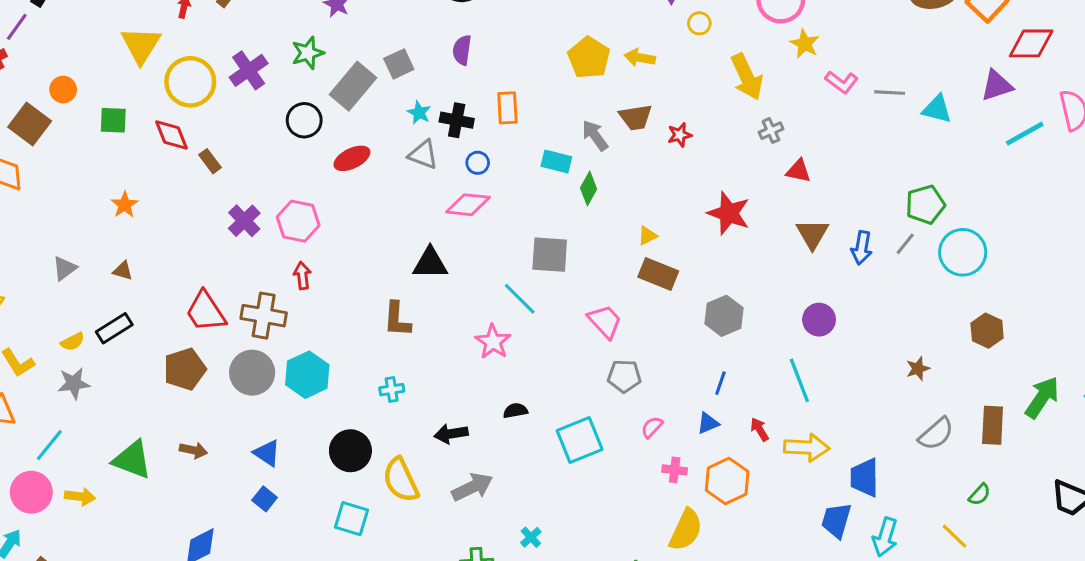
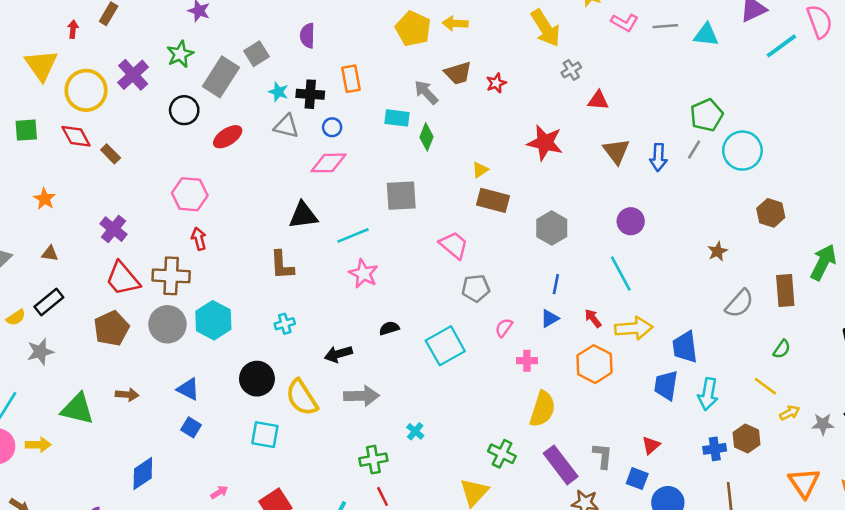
purple cross: (244, 221) -> (113, 229), moved
cyan line: (520, 299) -> (353, 235), moved, turned -60
gray star: (74, 383) -> (40, 352), moved
orange hexagon: (727, 481) -> (595, 364), moved
gray arrow: (472, 487) -> (362, 396), turned 32

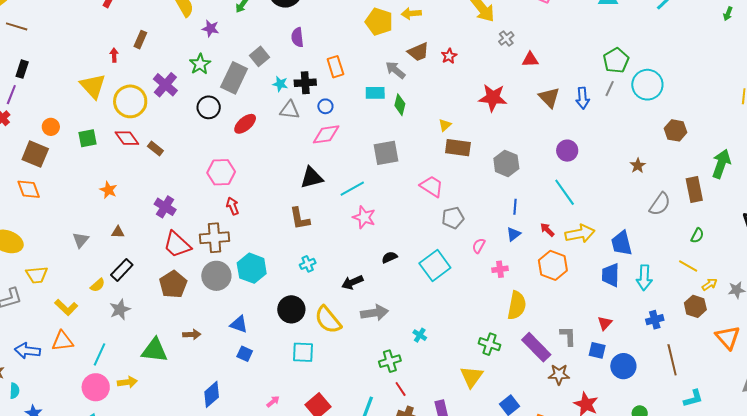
brown hexagon: (747, 438) -> (695, 306), moved

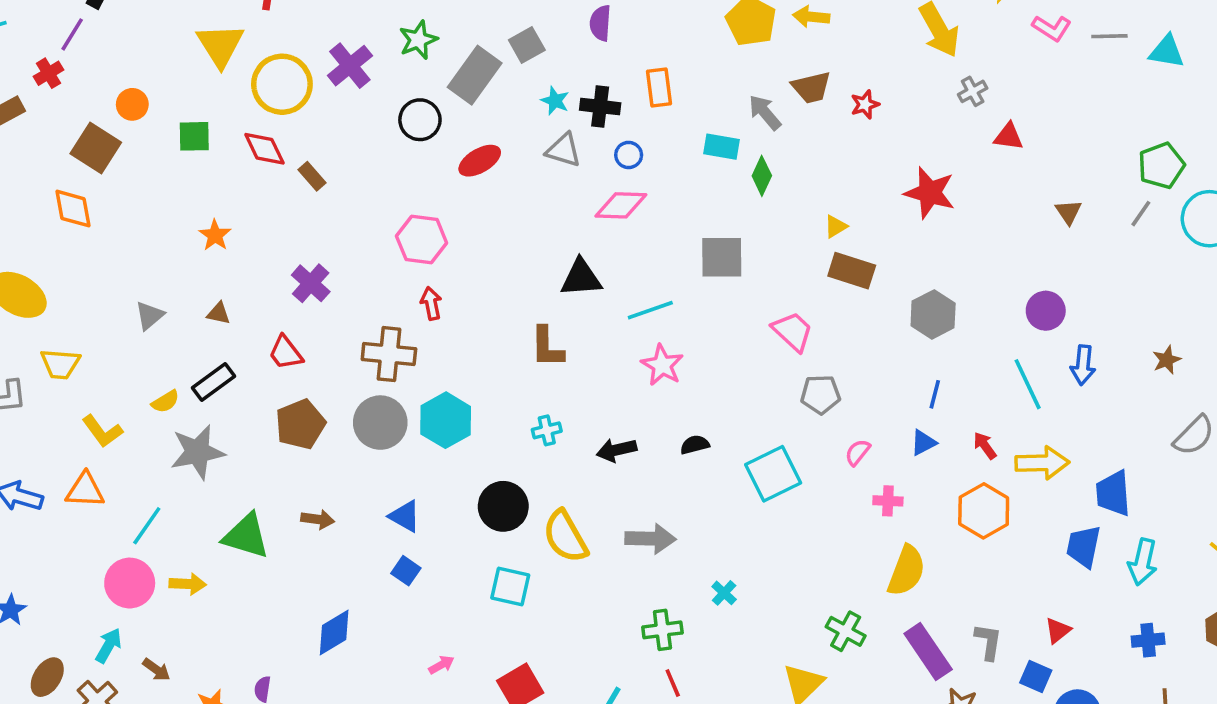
brown triangle: (549, 97) -> (1068, 212), moved, size x0.7
blue arrow: (583, 98) -> (1083, 365), moved
red trapezoid: (177, 245) -> (286, 353), moved, size x0.7
black arrow: (352, 282) -> (617, 450), moved
gray star: (120, 309) -> (197, 452), size x1.4

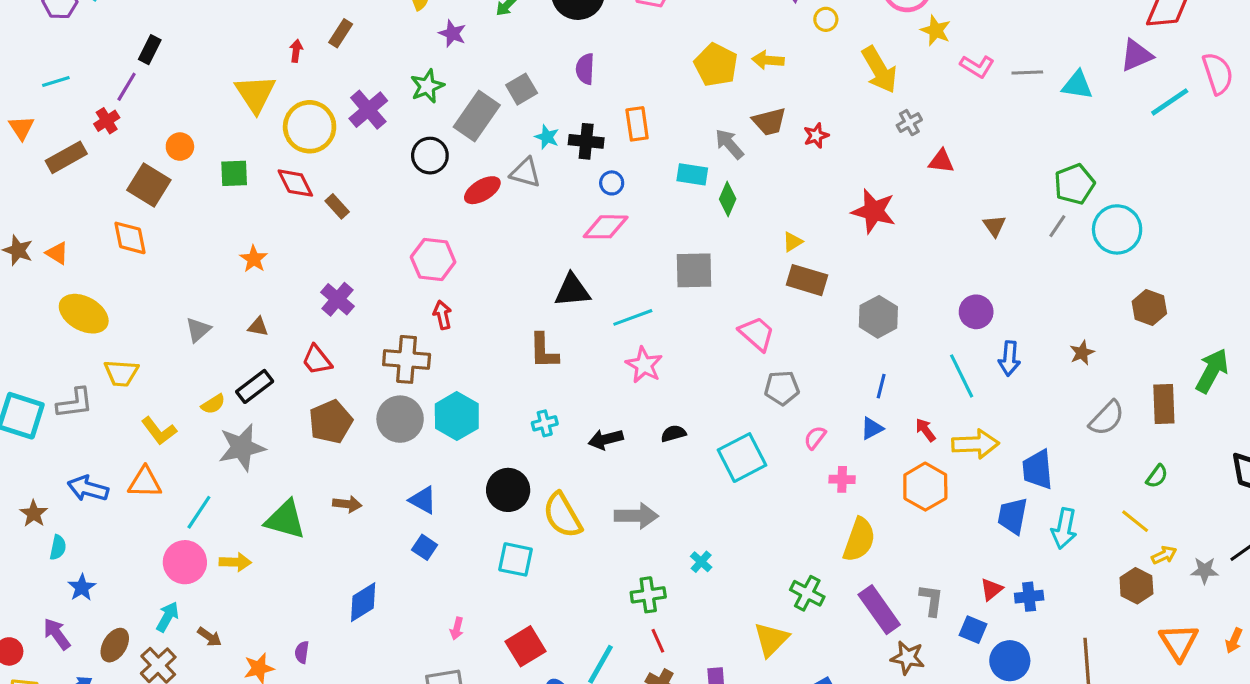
gray triangle: (564, 150) -> (525, 173), moved
blue cross: (1148, 640) -> (1029, 597), moved
pink arrow: (441, 665) -> (457, 629), turned 135

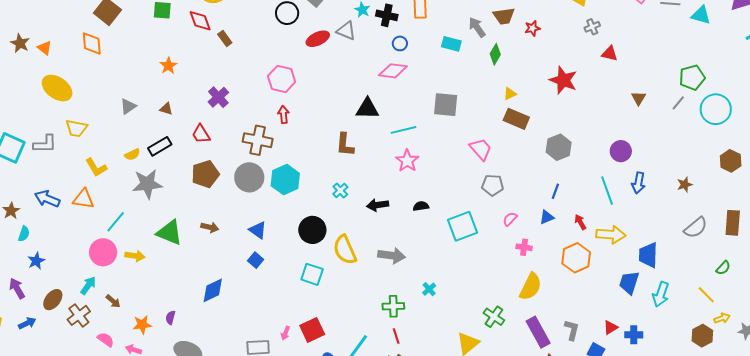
green diamond: (728, 199) -> (495, 54), moved
cyan cross: (545, 423) -> (340, 191), turned -35
pink arrow: (457, 629) -> (285, 333), moved

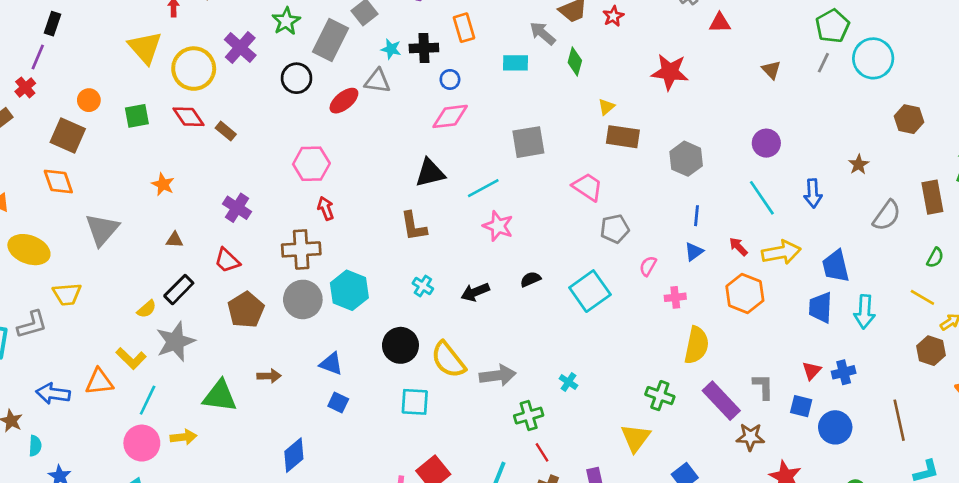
gray triangle: (128, 106) -> (102, 229), moved, size x1.6
yellow L-shape: (96, 167) -> (131, 358), moved
blue arrow: (638, 183) -> (813, 193), moved
gray arrow: (392, 255) -> (498, 375), moved

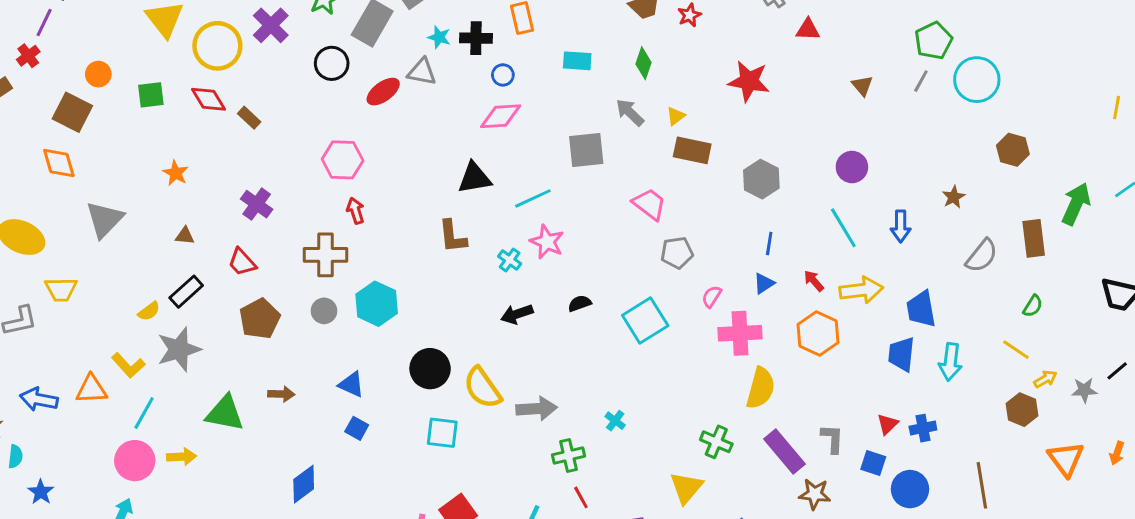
gray arrow: (543, 33) -> (630, 112), moved
cyan cross: (423, 286) -> (510, 260), moved
pink cross: (675, 297) -> (740, 333), size x1.8
gray circle: (303, 299) -> (324, 311), size x0.6

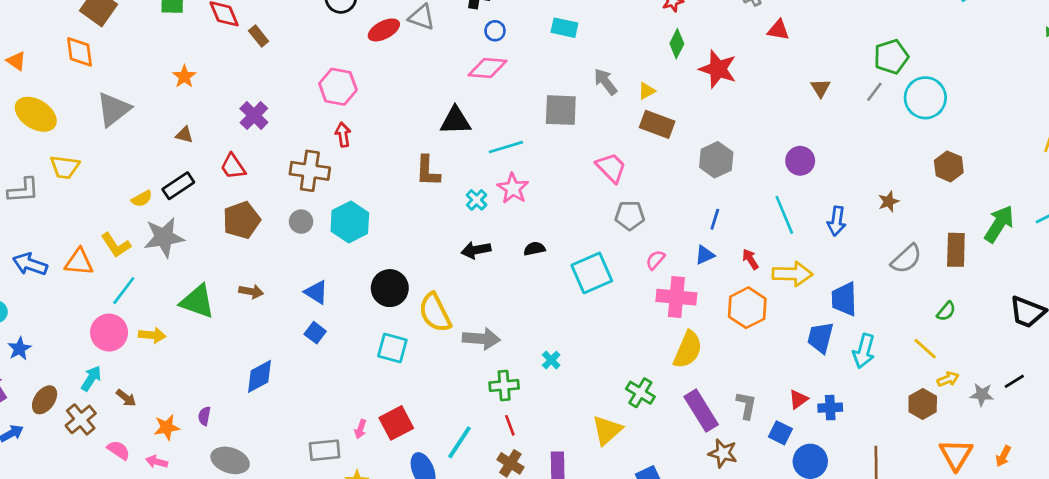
green diamond: (643, 63) -> (677, 44), moved

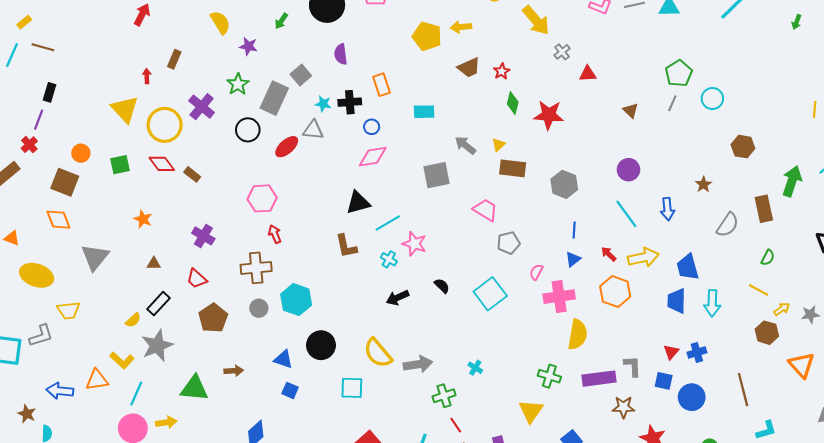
cyan circle: (925, 98) -> (712, 99), size x0.7
cyan line: (506, 147) -> (388, 223), moved
black semicircle: (534, 249) -> (442, 286), turned 70
black circle: (390, 288) -> (321, 345), moved
purple rectangle: (701, 411) -> (599, 379), turned -52

